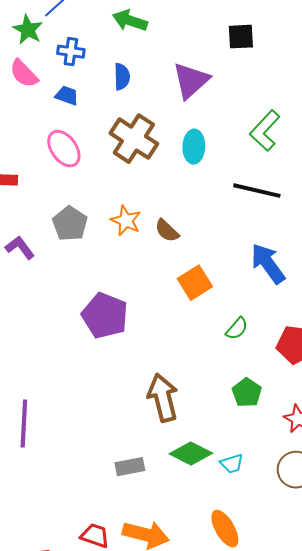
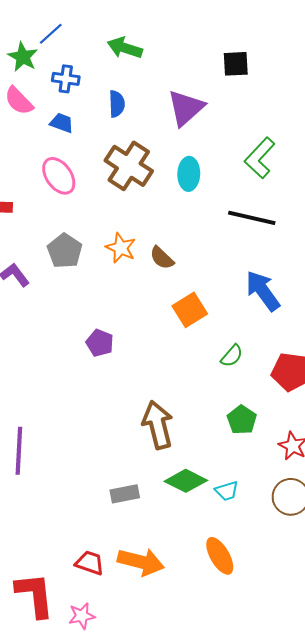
purple pentagon: (105, 316) -> (100, 343), size x0.6

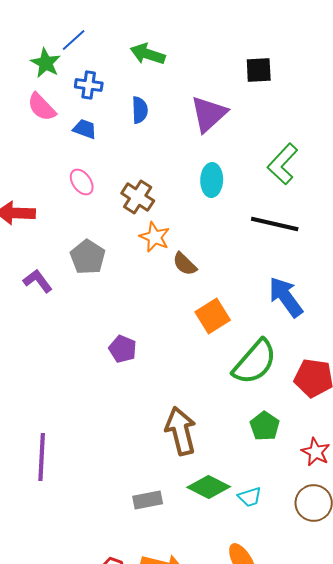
brown cross: (129, 166) -> (138, 197), moved, size x0.7
pink ellipse: (59, 176) -> (82, 182), size x0.7
orange star: (121, 248) -> (155, 237), moved
green semicircle: (232, 356) -> (255, 362), size x2.0

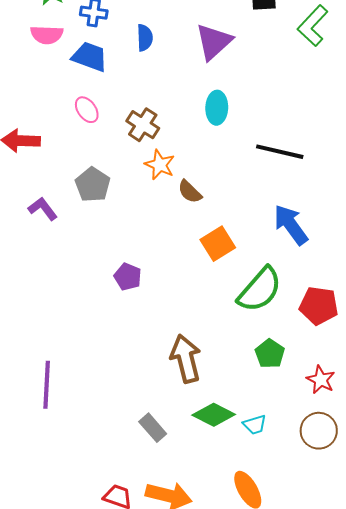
pink semicircle: (42, 107) -> (47, 35), turned -44
blue trapezoid: (85, 129) -> (90, 57), size x1.5
green L-shape: (283, 164) -> (313, 26), moved
gray rectangle: (148, 500) -> (153, 428), turned 60

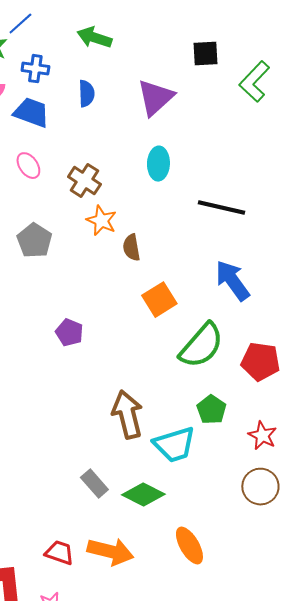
brown semicircle: (190, 192) -> (131, 248), turned 36
green diamond: (214, 415) -> (143, 495), moved
cyan trapezoid: (255, 425) -> (174, 445), moved, size x1.8

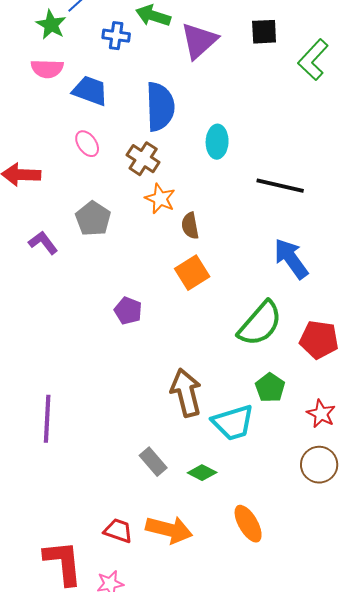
blue cross: (35, 69) -> (116, 36), moved
blue semicircle: (86, 94) -> (160, 107), moved, size x1.8
purple triangle: (155, 98) -> (199, 41), moved
orange square: (159, 300) -> (192, 273), moved
green diamond: (143, 495) -> (202, 473), size x0.7

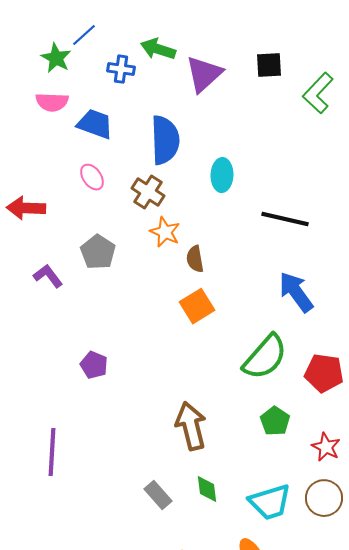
purple pentagon: (128, 311) -> (94, 365), moved
cyan trapezoid: (233, 423) -> (270, 502), moved
green diamond: (202, 473) -> (207, 489), moved, turned 56

